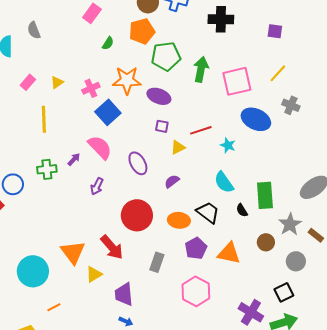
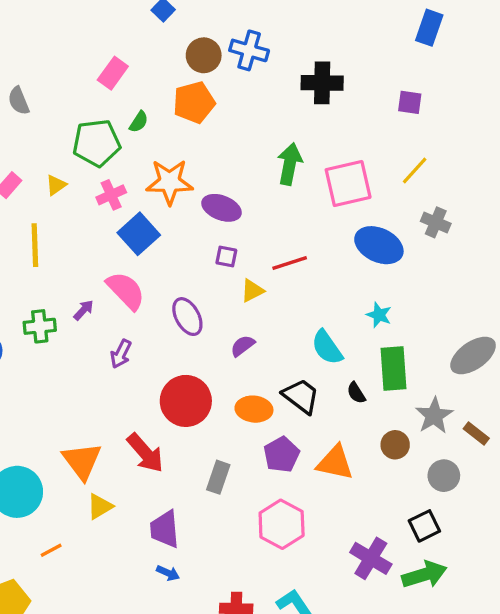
green pentagon: (166, 56) -> (97, 143), moved
cyan star: (228, 145) -> (379, 315), moved
yellow triangle: (94, 274) -> (100, 506), moved

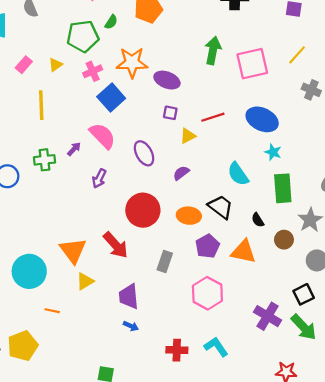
blue ellipse: (379, 245) -> (262, 119), moved
black semicircle: (356, 393) -> (258, 220), moved
orange line: (51, 550) -> (52, 311), turned 40
green arrow: (424, 575) -> (304, 327), turned 64

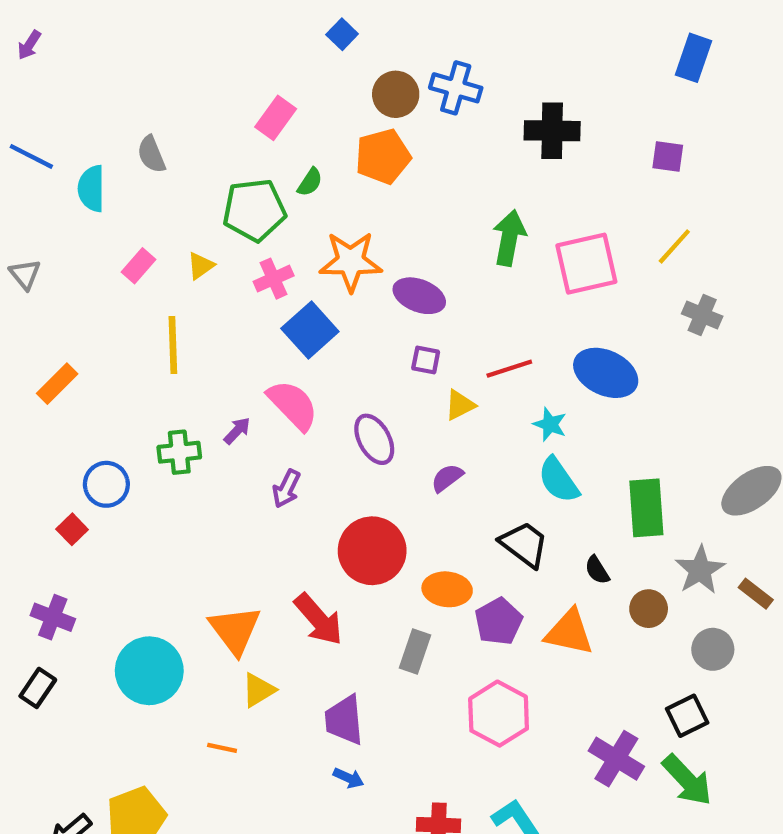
cyan star: (273, 152) -> (550, 424), moved
orange ellipse: (189, 216) -> (447, 589), moved
orange line: (52, 311) -> (222, 748), moved

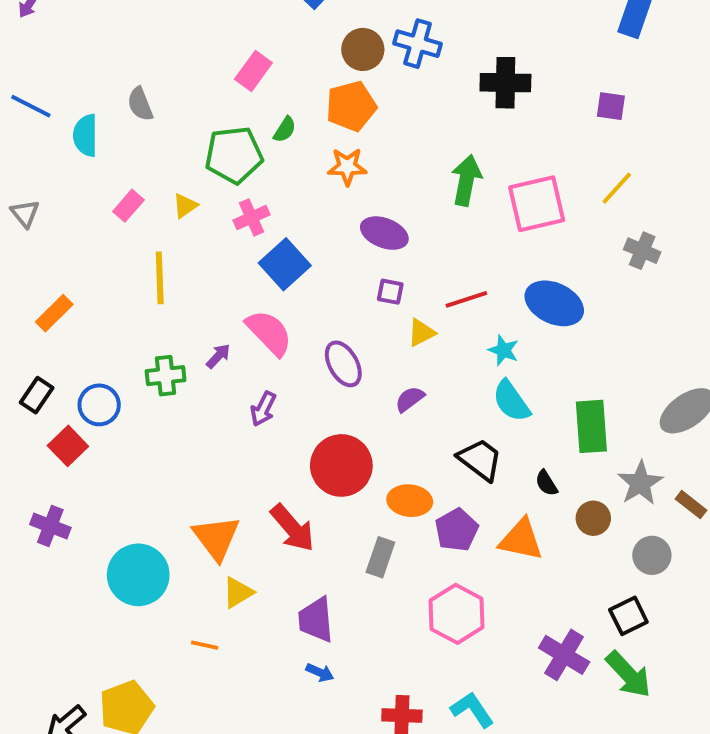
orange star: (351, 261) -> (347, 167), moved, size x0.7
red square: (72, 529) -> (68, 446), size x1.4
black rectangle: (38, 688) -> (37, 395), moved

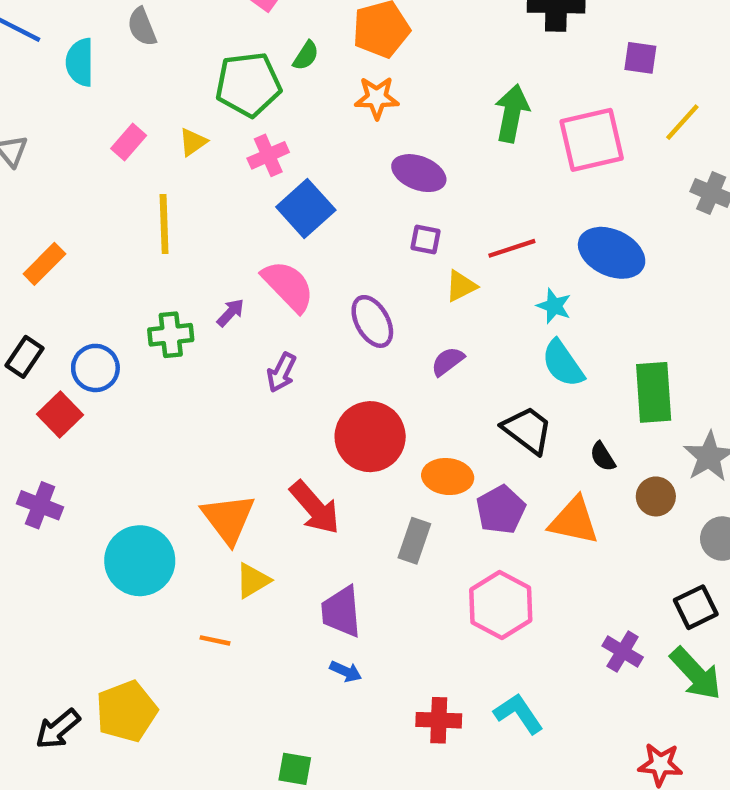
purple square: (611, 106) -> (640, 58), moved
purple cross: (564, 655) -> (623, 652), size x0.7

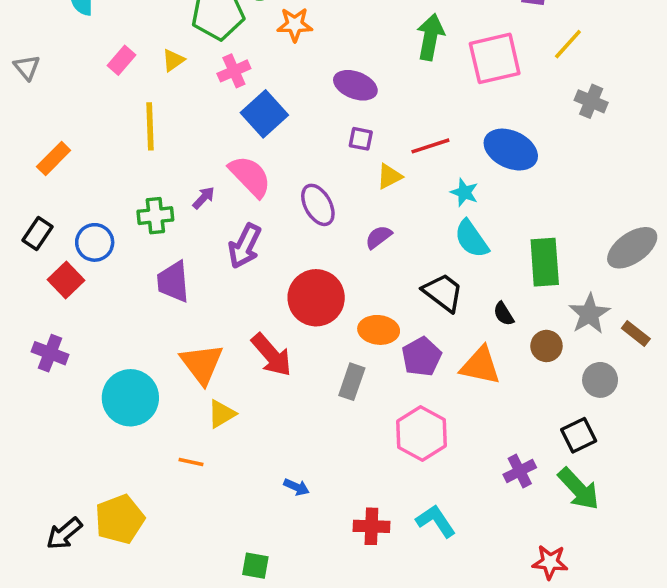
orange star: (377, 98) -> (295, 25), moved
purple arrow: (281, 372) -> (245, 246), size x1.4
purple trapezoid: (341, 612) -> (173, 282), moved
purple cross: (623, 652) -> (520, 471), turned 32

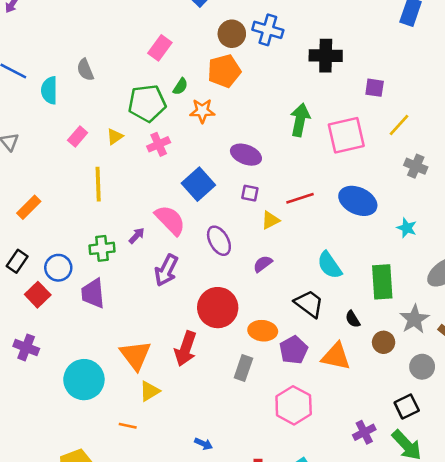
blue square: (264, 114) -> (198, 184), moved
cyan star: (464, 192) -> (407, 228), moved
purple trapezoid: (173, 282) -> (93, 293), moved
red arrow: (271, 355) -> (186, 349), turned 60

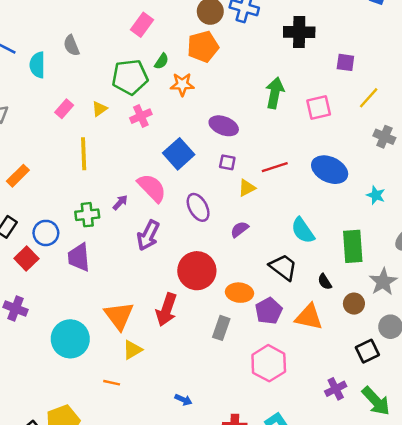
pink square: (346, 135) -> (319, 108), size x0.7
black square: (407, 407) -> (367, 351), moved

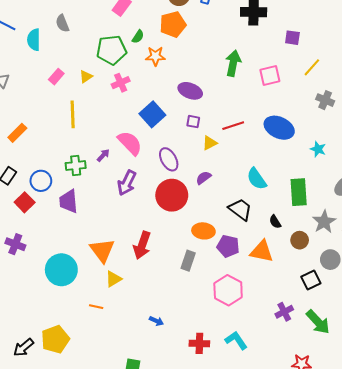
red circle: (197, 271) -> (172, 195), moved
purple pentagon: (269, 311) -> (228, 246), turned -30

